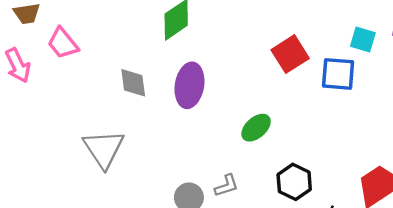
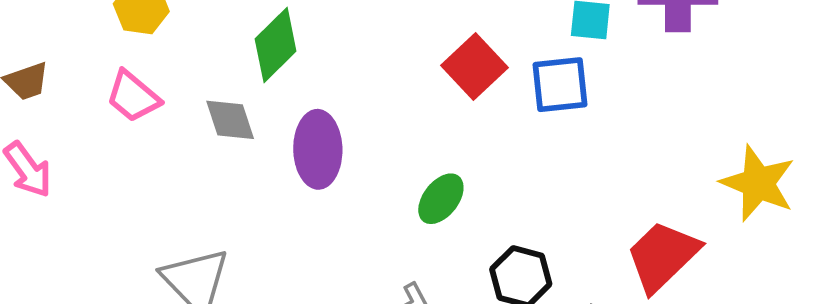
pink trapezoid: (63, 43) -> (133, 96), moved
gray diamond: (133, 83) -> (230, 120), moved

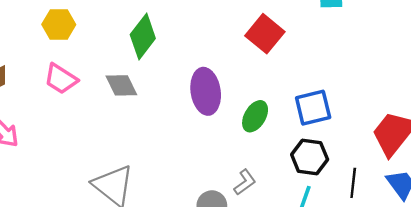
blue square: (560, 85) -> (313, 108), moved
purple ellipse: (318, 149) -> (206, 91), moved

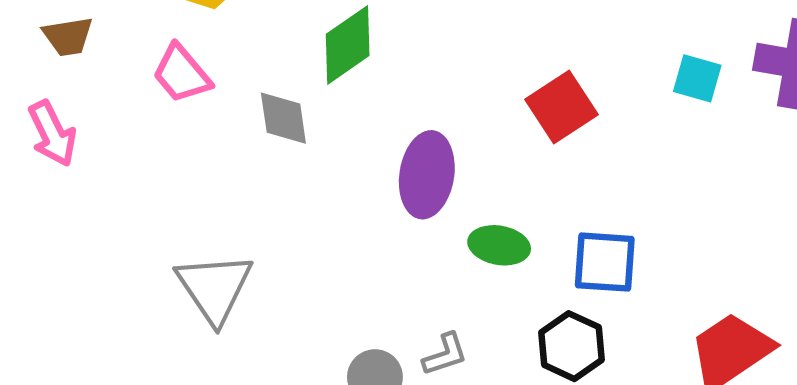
green ellipse: (255, 116) -> (499, 245), turned 52

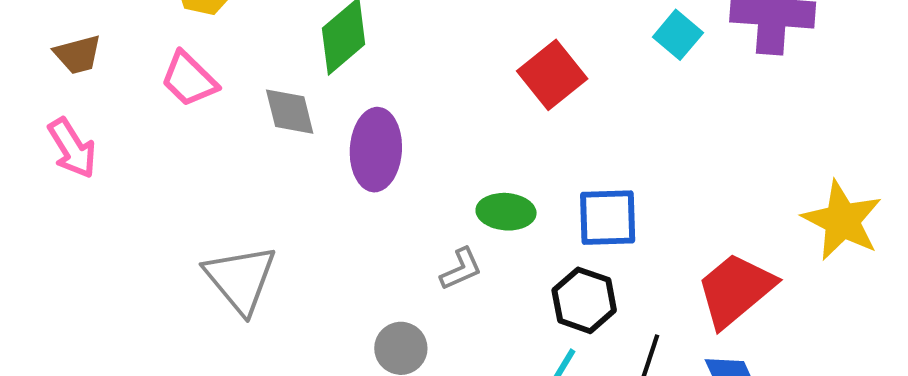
cyan square: (697, 78) -> (678, 35), turned 30
purple ellipse: (427, 175) -> (376, 150), moved
gray L-shape: (445, 354) -> (461, 269), moved

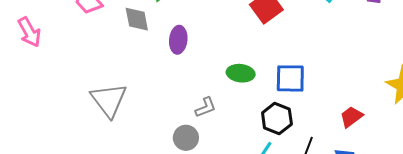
purple ellipse: (376, 150) -> (178, 40), size x0.7
gray L-shape: (461, 269) -> (206, 107), moved
red trapezoid: (735, 290) -> (351, 117), size x0.6

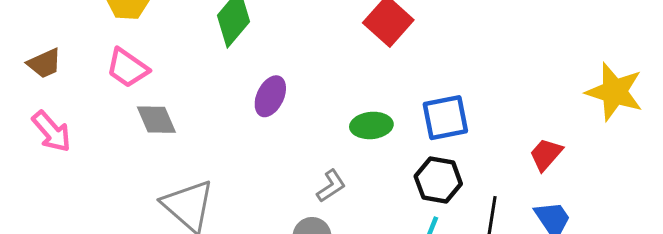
gray diamond: (137, 19) -> (156, 120), moved
purple ellipse: (178, 40) -> (270, 96), turned 32

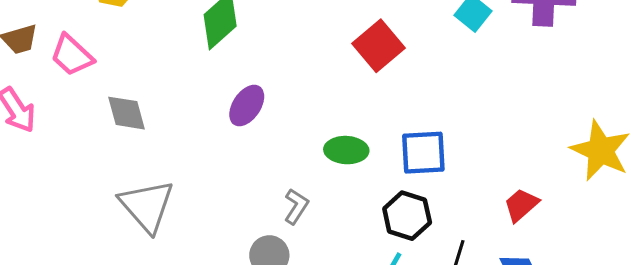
pink trapezoid: (127, 68) -> (72, 55), moved
gray L-shape: (331, 186) -> (296, 206), turned -32

